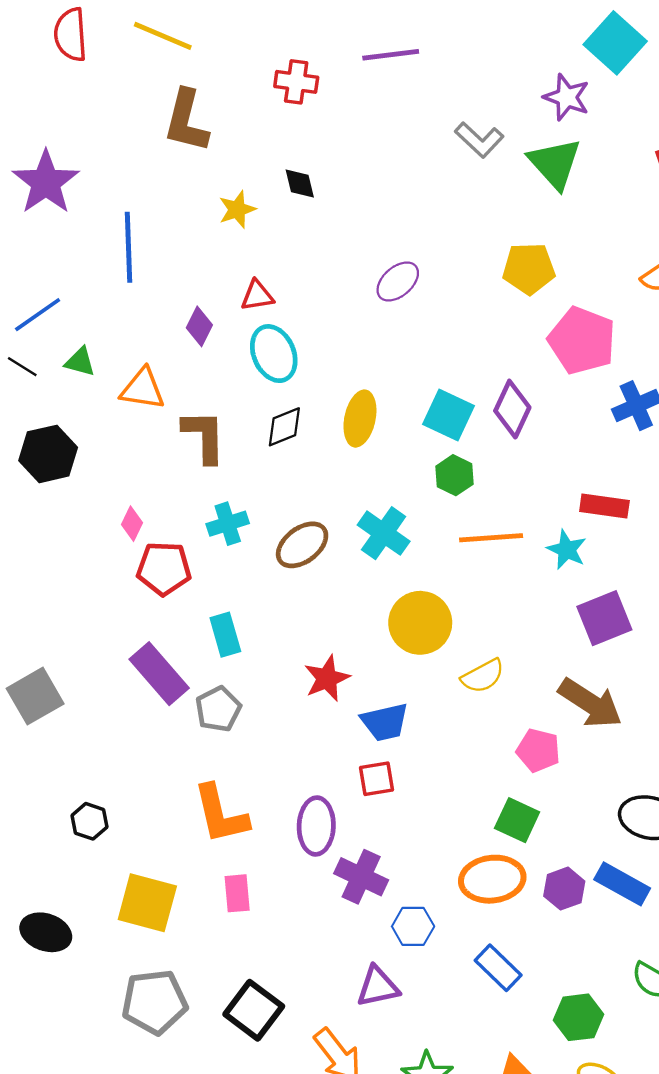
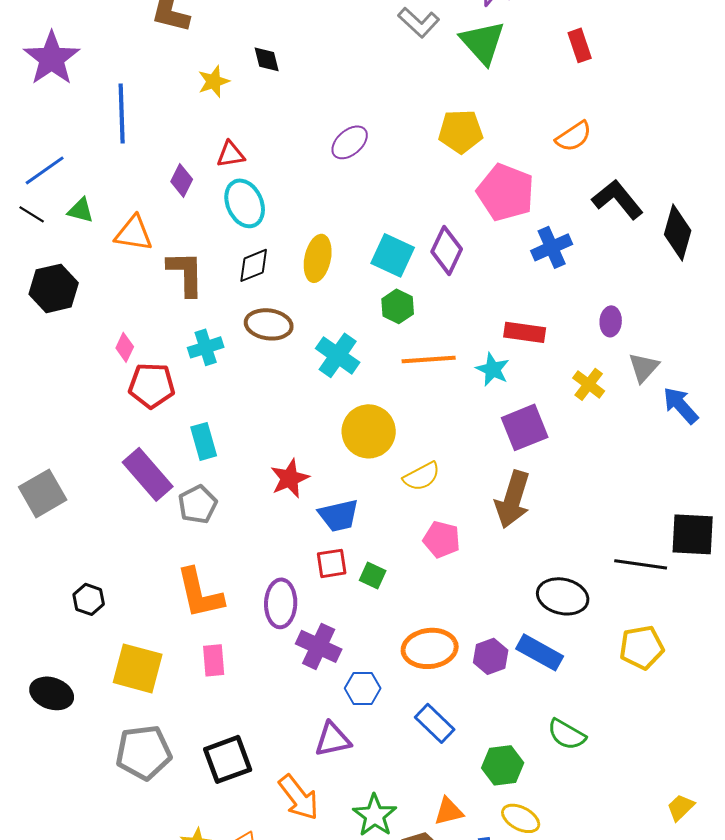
brown ellipse: (302, 545) -> (269, 324), moved, turned 45
brown arrow: (590, 703) -> (513, 499), turned 74
pink pentagon: (538, 750) -> (442, 539), moved
green square: (517, 820) -> (373, 575), moved, size x0.7
black square: (254, 1010) -> (228, 759), turned 33

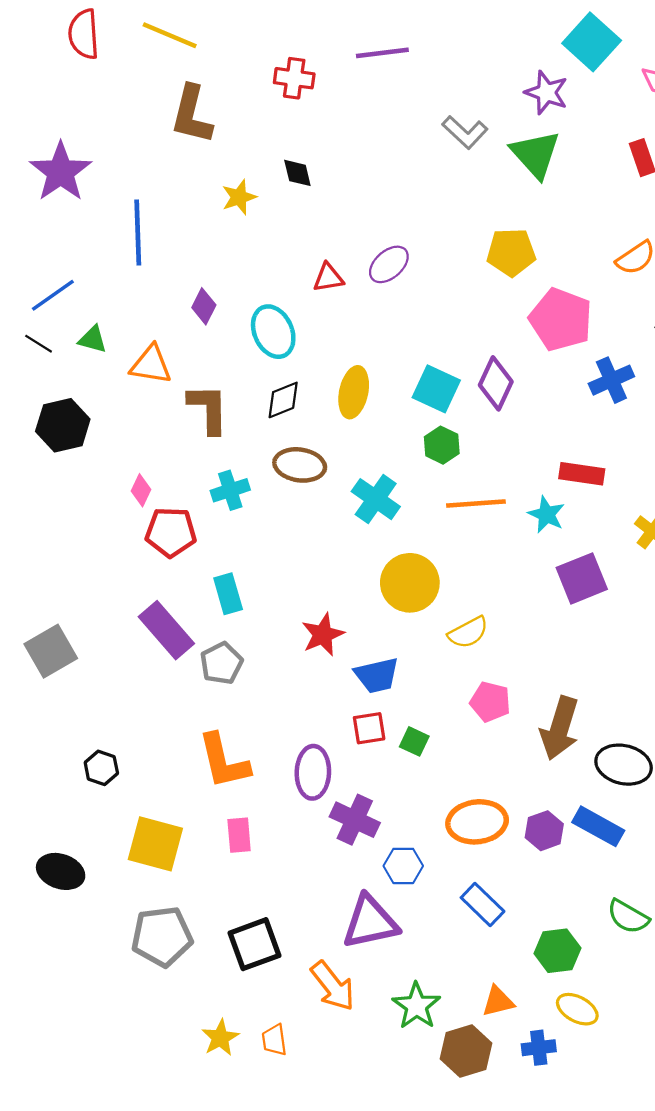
red triangle: (231, 154) -> (328, 278), moved
brown arrow: (513, 499) -> (560, 728), moved
purple triangle: (333, 739) -> (370, 922), size x1.4

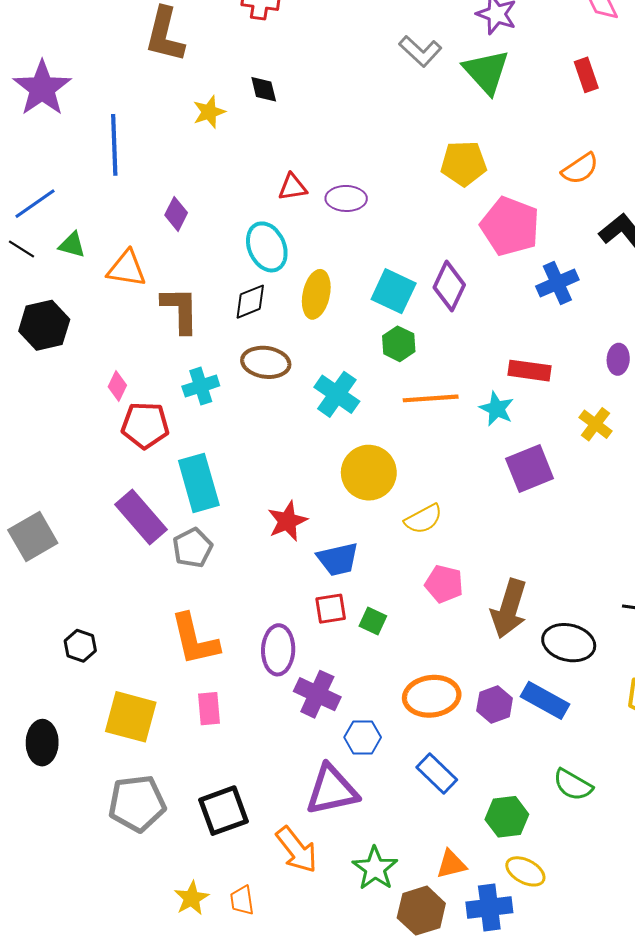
purple ellipse: (389, 264) -> (346, 198), moved, turned 42
cyan ellipse: (273, 332) -> (267, 247), moved
cyan rectangle: (228, 594) -> (199, 483), size x1.5
black ellipse: (61, 871) -> (42, 743), turned 72
blue cross: (539, 1048) -> (489, 907), size x1.4

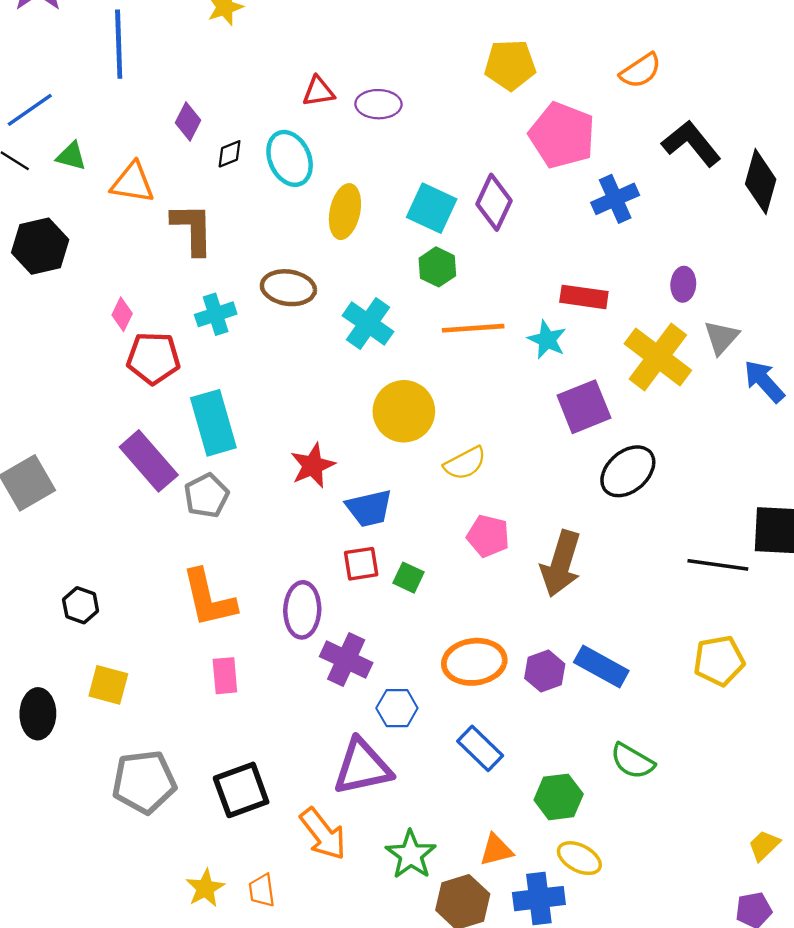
black diamond: (250, 302) -> (230, 154), moved, size x0.7
yellow cross: (596, 424) -> (658, 357), size x1.8
black ellipse: (569, 643) -> (628, 471), moved, turned -54
yellow square: (131, 717) -> (108, 685), moved, size x0.7

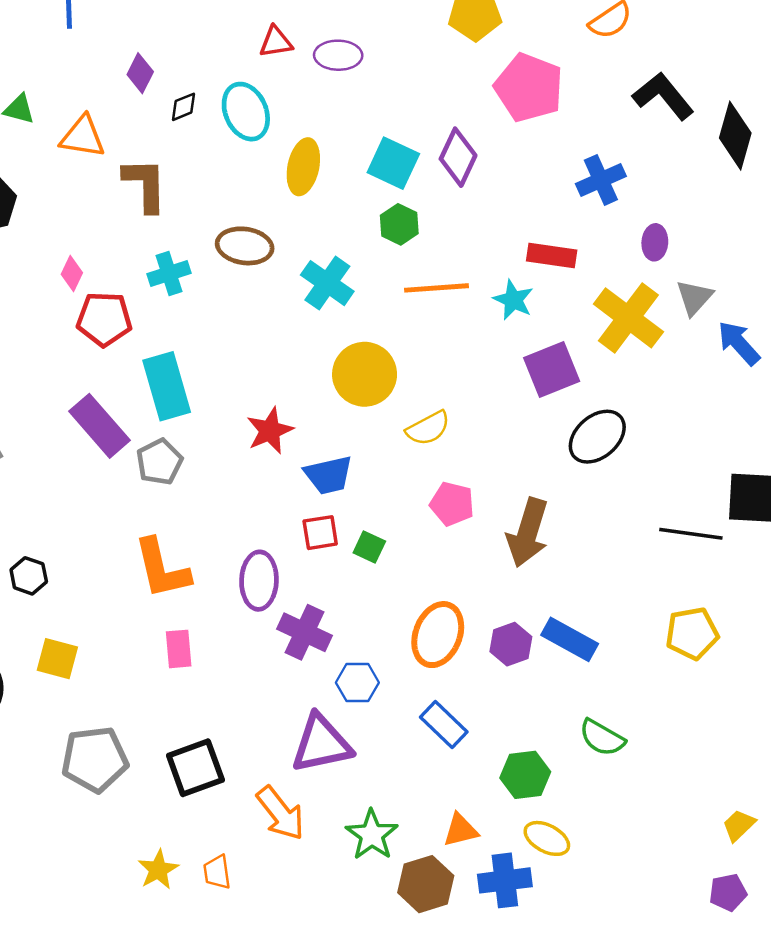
blue cross: (615, 199) -> (601, 180), moved
orange ellipse: (474, 662) -> (438, 635), turned -62

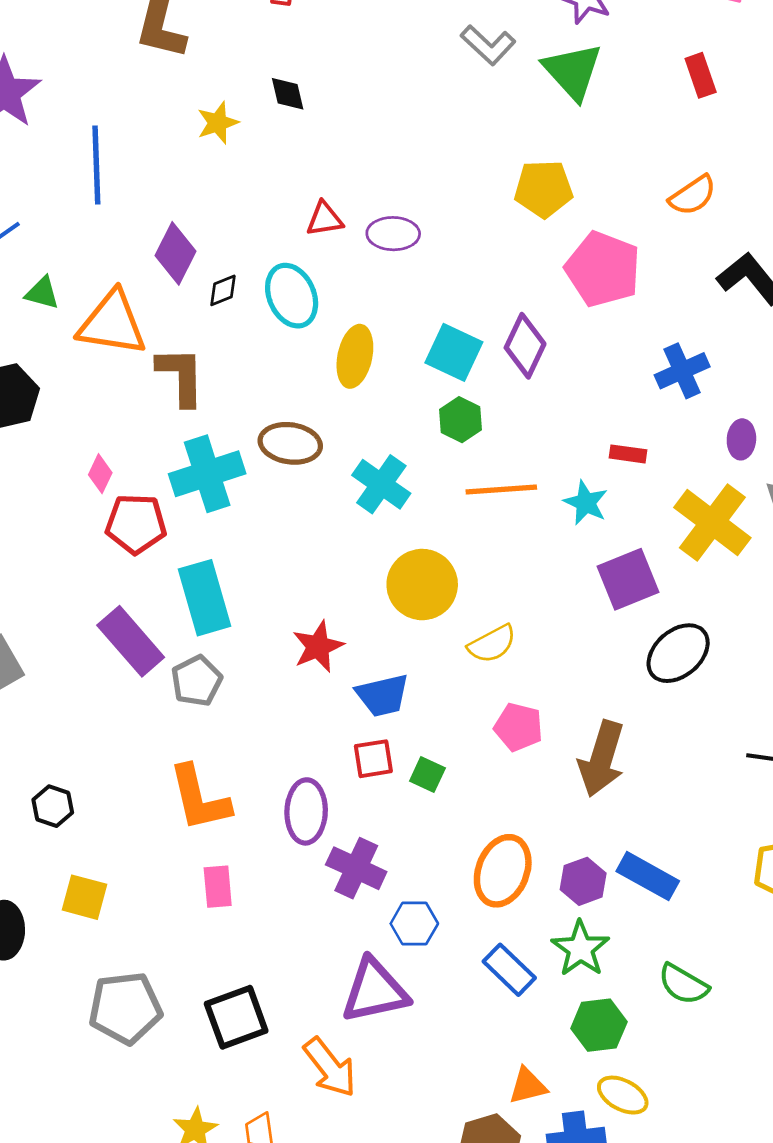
purple diamond: (140, 73) -> (175, 253), size x1.4
orange triangle: (83, 137) -> (112, 323), size x1.4
red rectangle: (552, 256) -> (628, 454), size x0.7
cyan cross: (169, 273) -> (207, 474), size x1.6
green star: (372, 835) -> (580, 949), moved

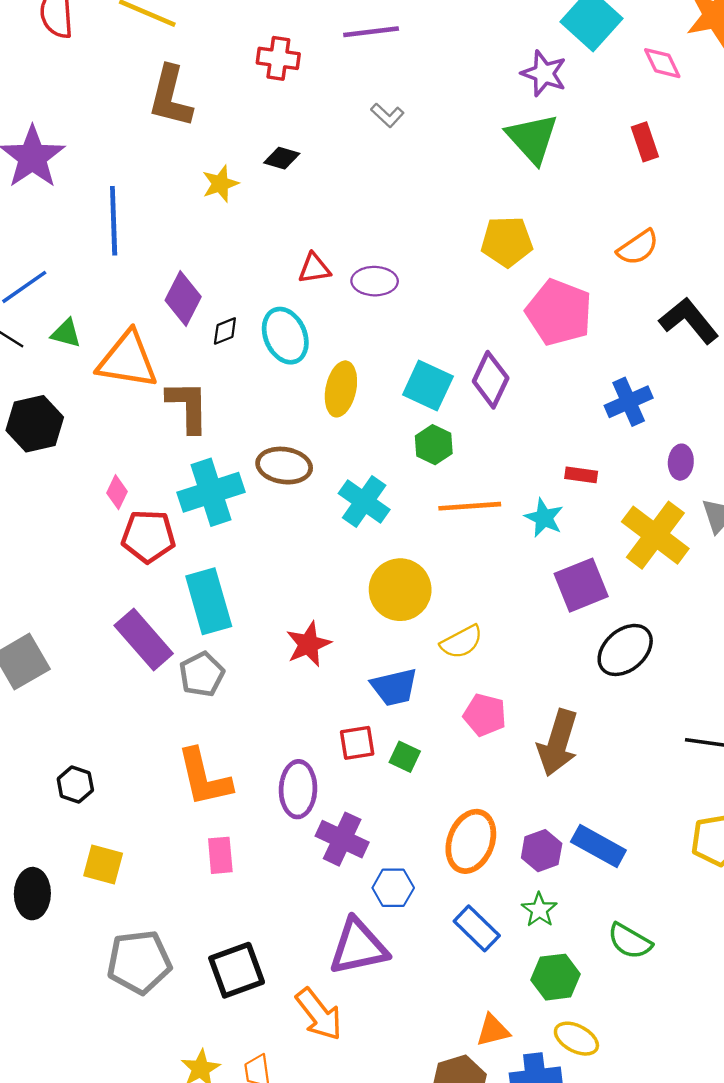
gray L-shape: (488, 45) -> (387, 115), moved, size x0.7
black diamond: (288, 94) -> (282, 158), turned -60
blue trapezoid: (383, 695) -> (394, 687), moved
green star: (580, 949) -> (539, 910), size x0.7

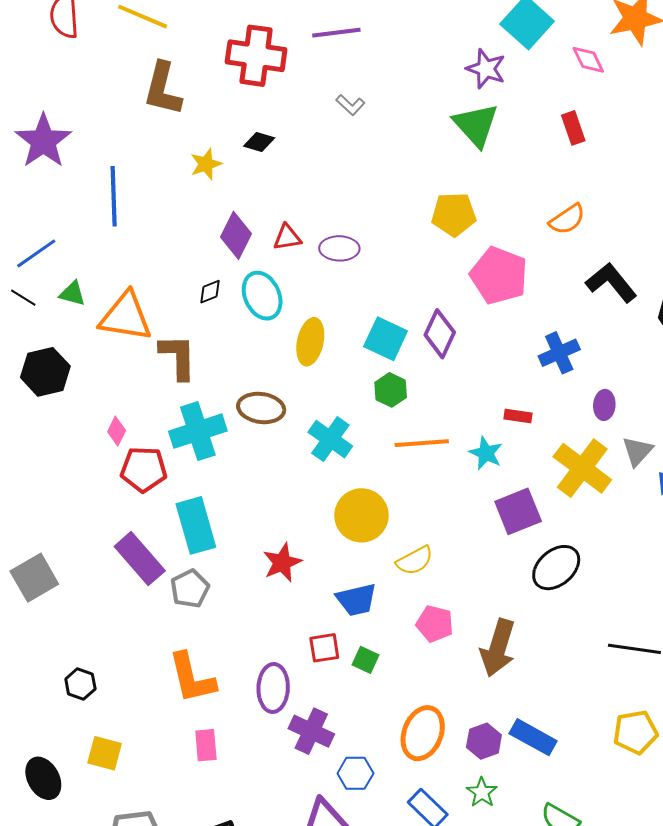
red cross: (278, 58) -> (256, 56), size x1.6
purple diamond: (183, 299) -> (236, 235), moved
black ellipse: (32, 894) -> (43, 778), turned -30

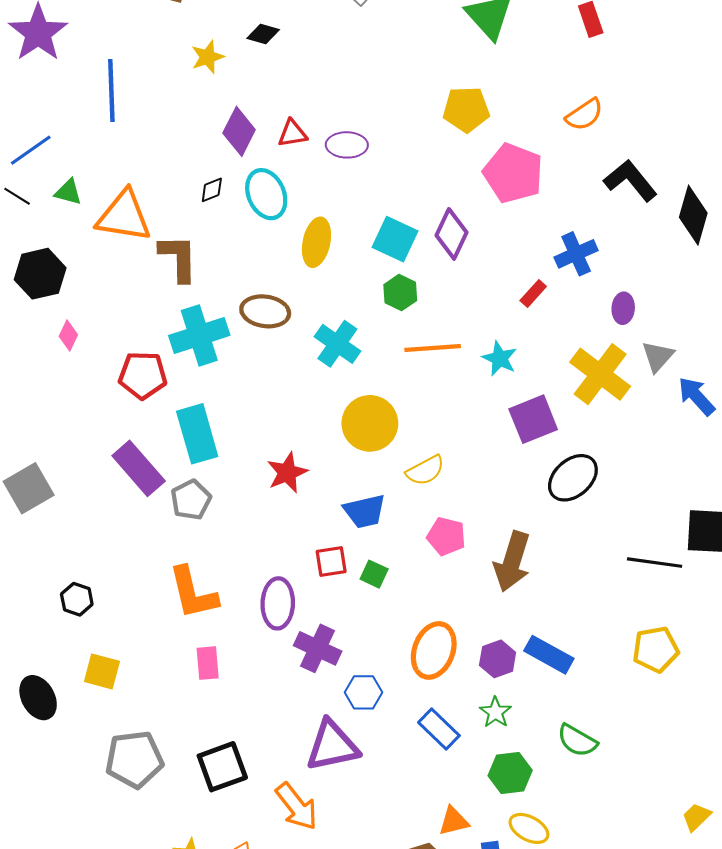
red rectangle: (518, 416) -> (533, 294), moved, turned -56
pink diamond: (117, 431) -> (68, 335), moved

